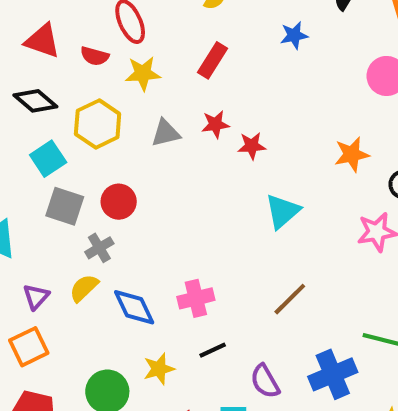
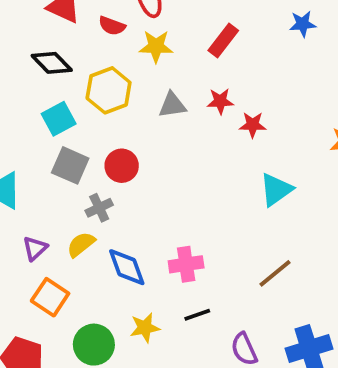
orange square: (29, 347) -> (50, 297), moved, turned -36

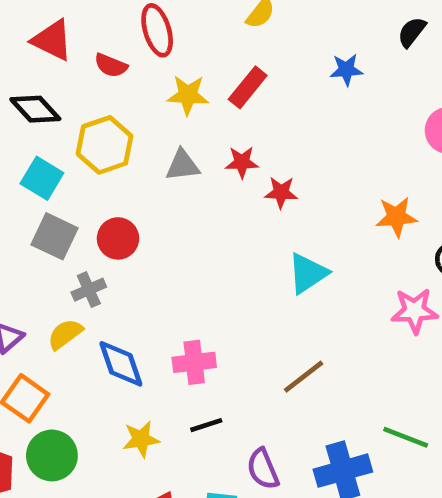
yellow star: (156, 46) -> (188, 95), moved
cyan square: (59, 119) -> (42, 178), turned -32
green circle: (94, 345) -> (52, 455), moved

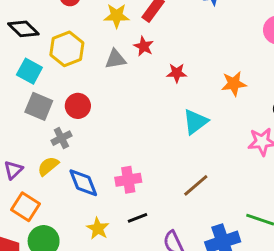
red star: (242, 162) -> (144, 46), moved, turned 30
orange star: (396, 217) -> (234, 84), moved
yellow star: (141, 439) -> (98, 228), turned -30

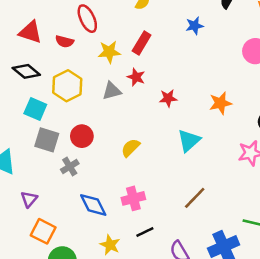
yellow semicircle: (48, 166) -> (130, 148), moved

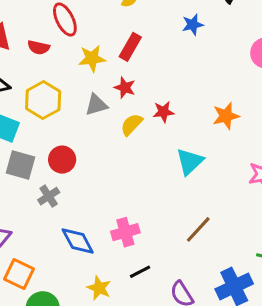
yellow semicircle: (130, 148) -> (132, 124), moved

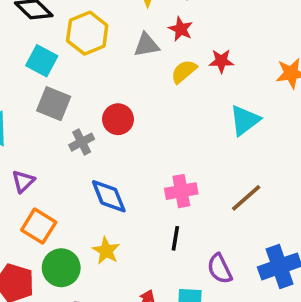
red circle: (62, 160) -> (118, 119), moved
pink cross: (125, 232) -> (181, 191), moved
black line: (140, 272) -> (175, 238), turned -60
yellow star: (99, 288) -> (106, 251), moved

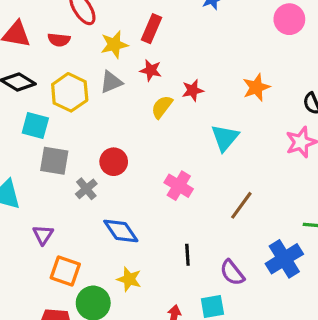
gray triangle: (146, 45) -> (111, 82), moved
pink cross: (181, 191) -> (179, 186), moved, turned -36

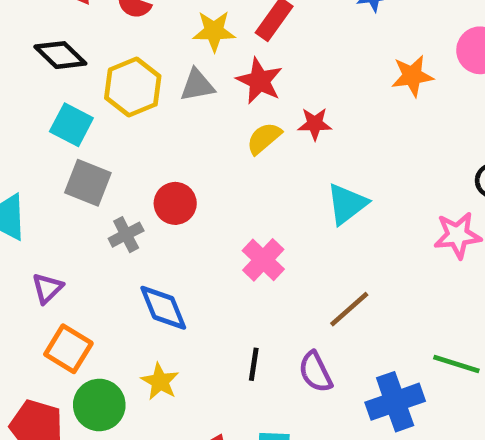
red star: (151, 70) -> (259, 81), size x1.4
orange star: (256, 87) -> (412, 76), moved
purple semicircle: (232, 273) -> (315, 372), moved

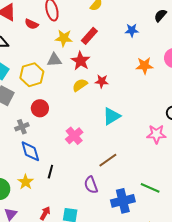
yellow hexagon: (133, 87) -> (32, 75), moved
gray cross: (126, 235) -> (22, 127), moved
black line: (254, 364) -> (50, 172), moved

